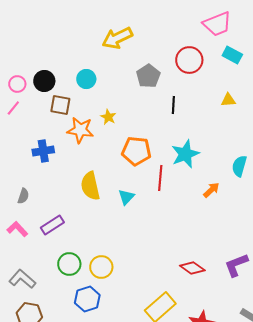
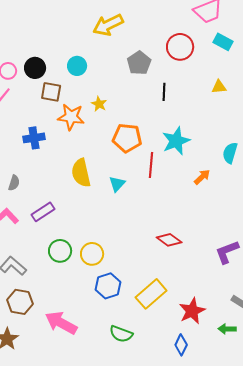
red diamond: (192, 268) -> (169, 240), moved
blue hexagon: (87, 299) -> (108, 286), moved

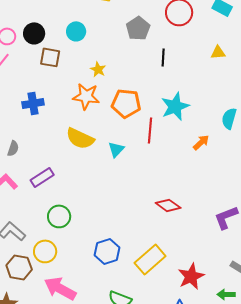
orange star: (71, 117) -> (86, 96), moved
yellow semicircle: (81, 173) -> (80, 138), turned -52
yellow circle: (92, 254) -> (45, 251), moved

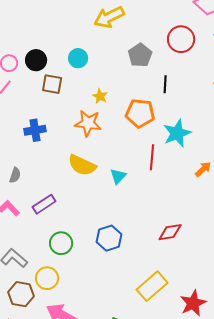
orange pentagon: (126, 103) -> (140, 113), moved
red diamond: (168, 205) -> (170, 232), turned -45
blue hexagon: (107, 251) -> (109, 238), moved

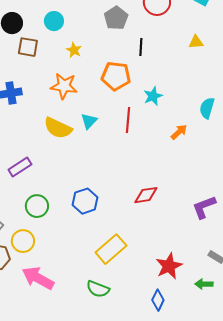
yellow star: (100, 96) -> (74, 50), moved
cyan star: (177, 133) -> (153, 96), size x0.7
cyan triangle: (118, 176) -> (89, 121), moved
yellow rectangle: (152, 286) -> (111, 249), moved

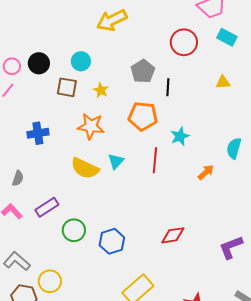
gray pentagon: (116, 18) -> (143, 71), moved
brown square: (28, 47) -> (67, 87), moved
green circle: (37, 206) -> (74, 230), moved

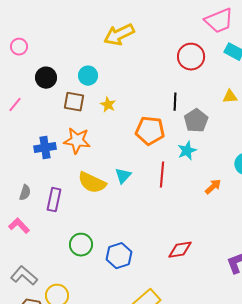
pink circle: (12, 66) -> (19, 47), moved
gray pentagon: (143, 71) -> (196, 121), moved
orange star: (91, 126) -> (77, 141), moved
purple rectangle: (47, 207) -> (54, 200), moved, turned -45

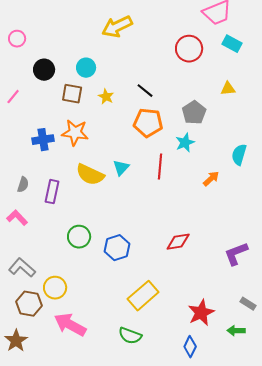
black line: (175, 102) -> (145, 91), moved, turned -54

